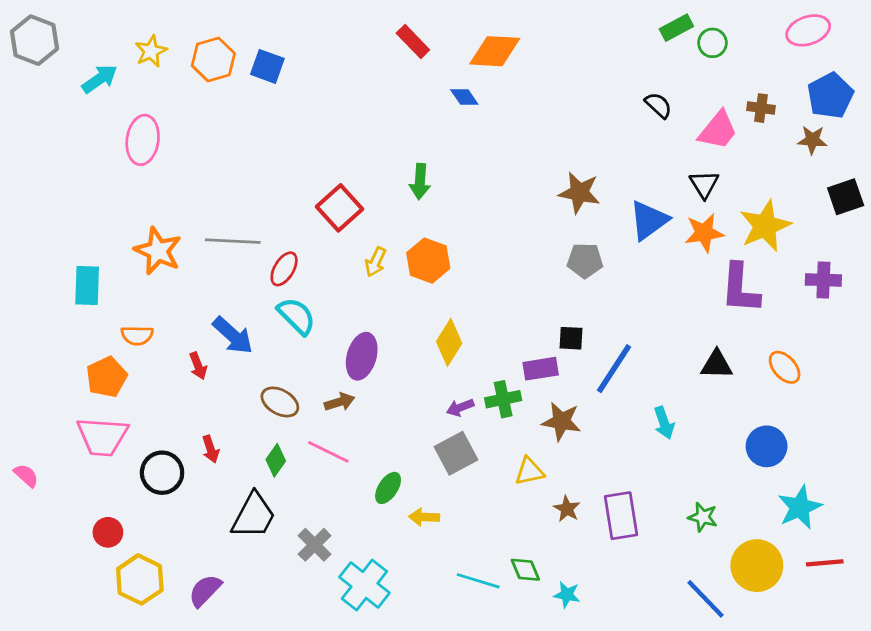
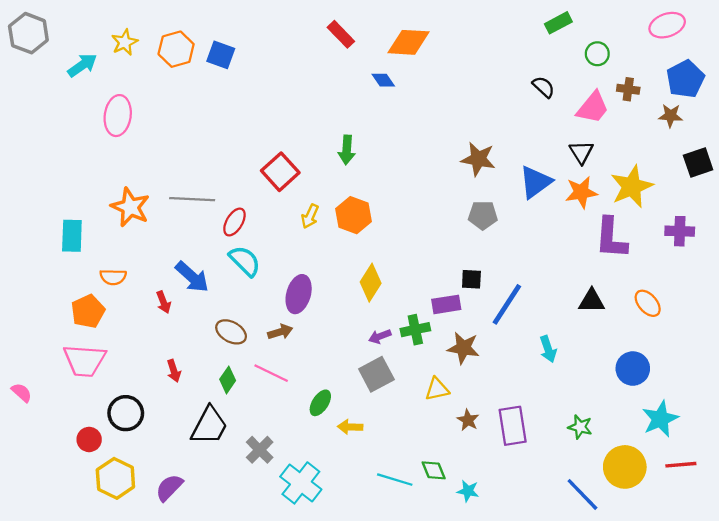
green circle: (712, 43) -> (597, 54), moved
black circle: (162, 473) -> (126, 413), moved

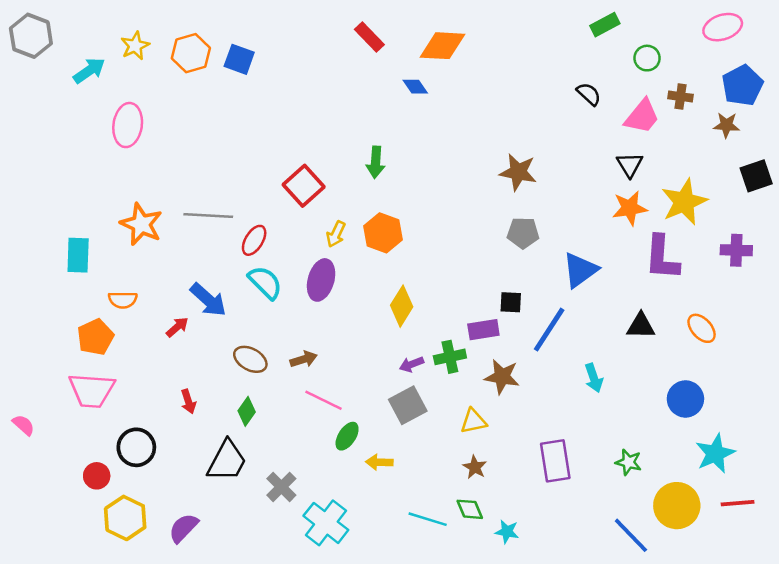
blue triangle: (535, 182) -> (580, 270), moved
purple ellipse: (299, 294) -> (321, 280), moved
red arrow: (163, 302) -> (177, 327), turned -110
pink line: (271, 373) -> (324, 400), moved
brown star: (468, 420) -> (475, 467), moved

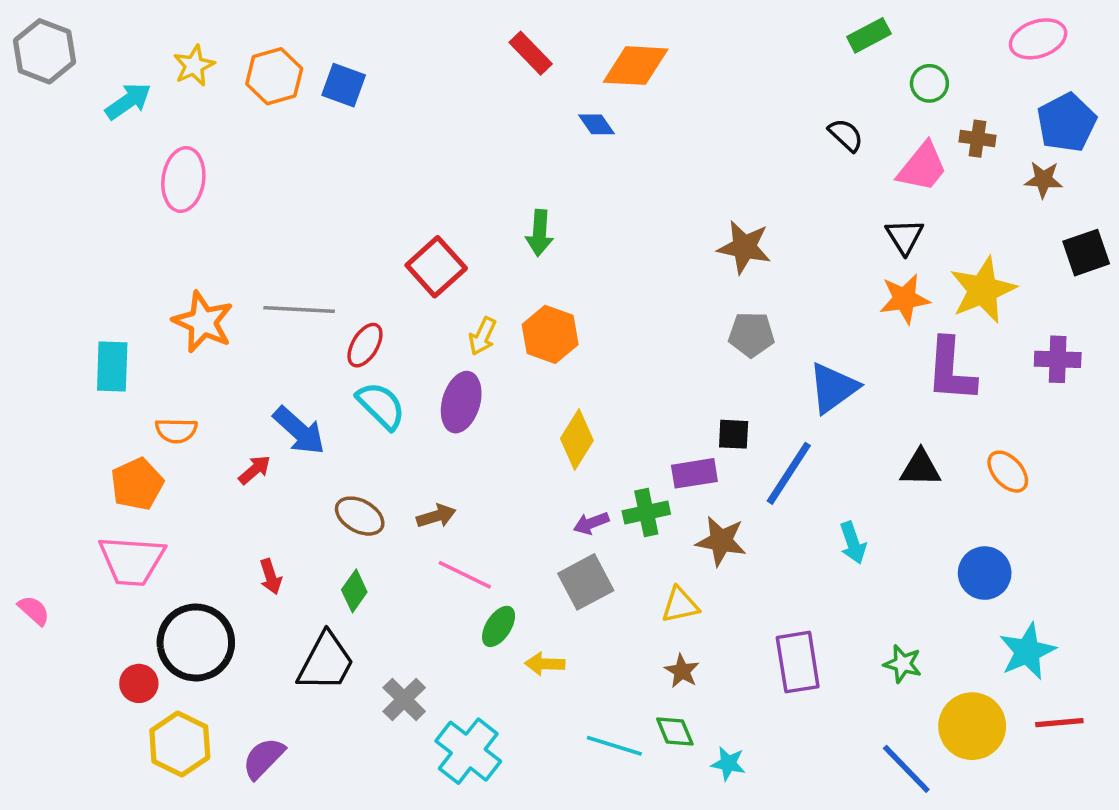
black circle: (136, 447) -> (196, 642), size x1.4

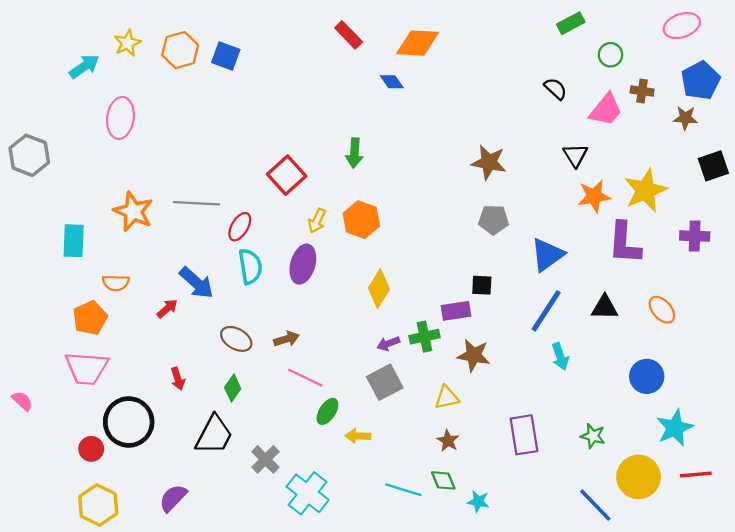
gray hexagon: (44, 51) -> (29, 155), moved
black triangle: (905, 237) -> (575, 155), moved
cyan semicircle: (381, 406) -> (250, 266), turned 36
blue line: (789, 473) -> (546, 311), moved
yellow hexagon: (180, 744) -> (98, 505), moved

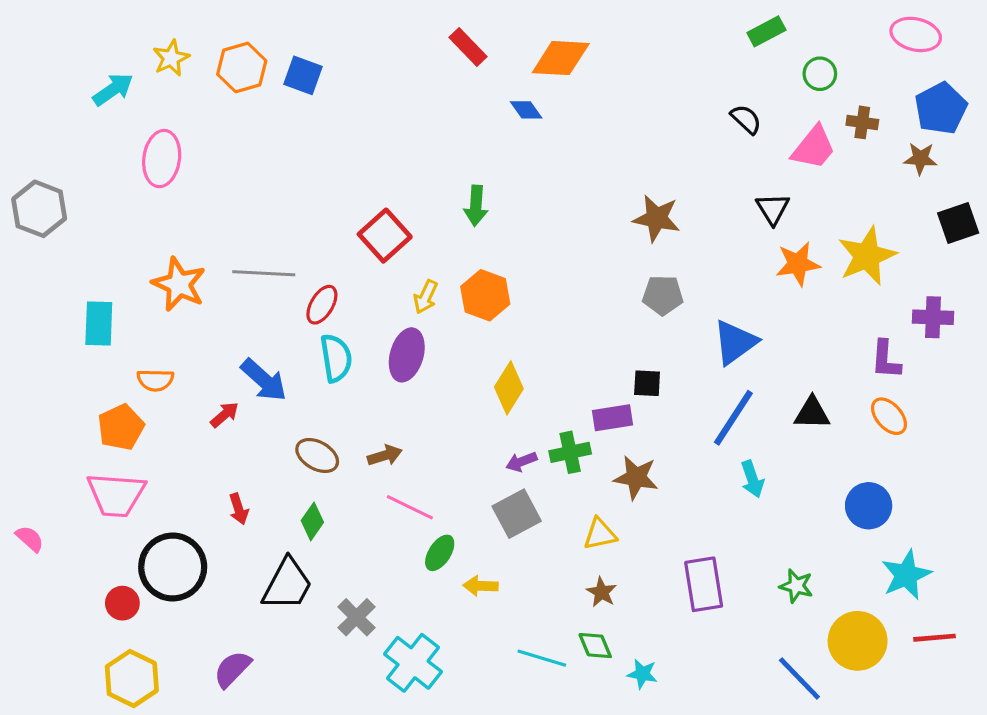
pink ellipse: (682, 26) -> (916, 34), turned 32
purple L-shape: (625, 243) -> (886, 360), moved, size x0.7

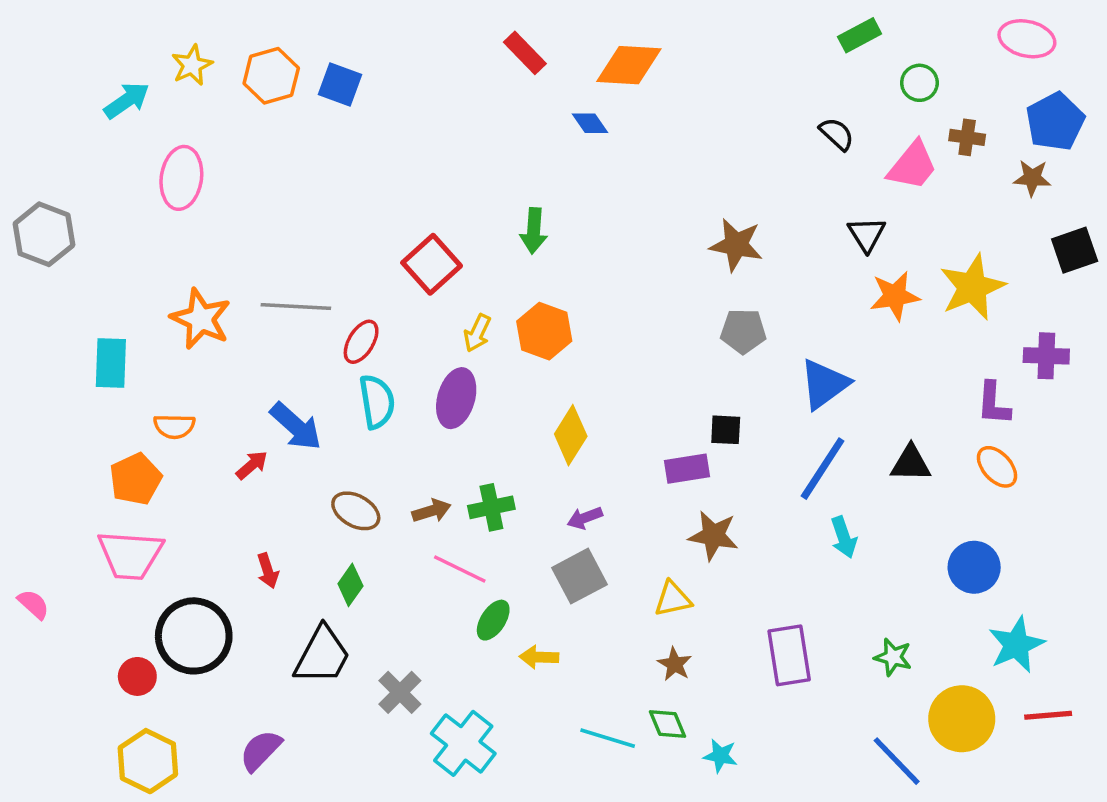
green cross: (570, 452) -> (491, 507), moved

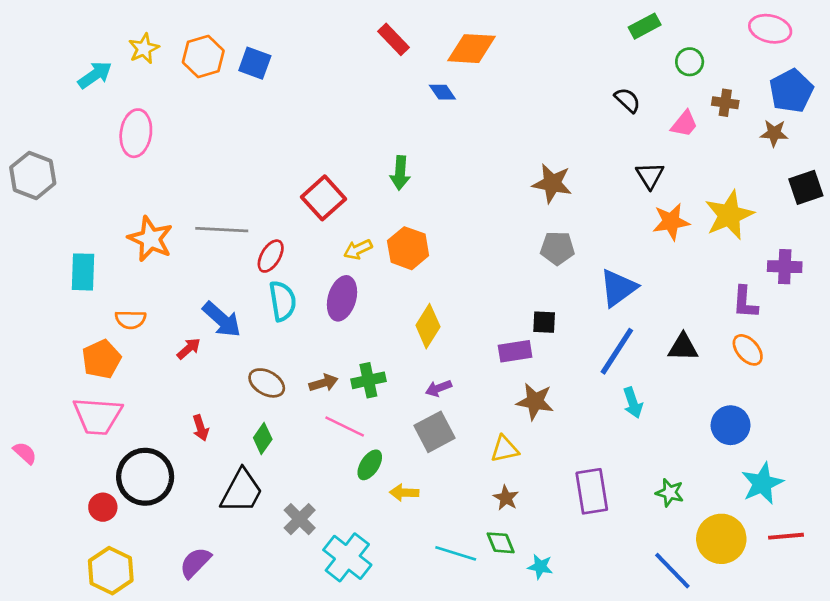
pink trapezoid: (912, 166) -> (684, 124), size x0.7
yellow arrow: (477, 333) -> (358, 249), turned 40

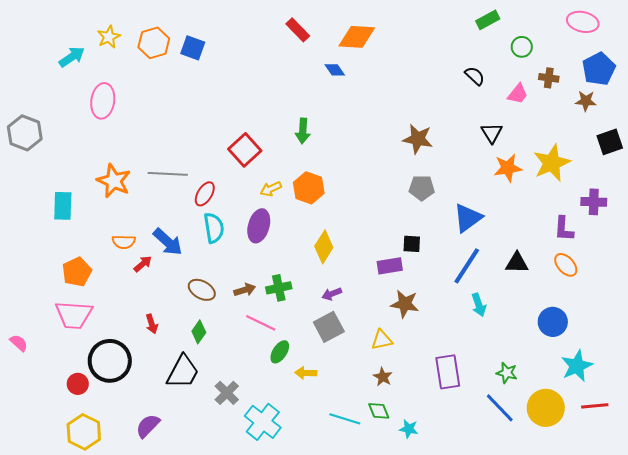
orange semicircle: (131, 319) -> (124, 242), moved
blue line: (672, 571) -> (500, 408), moved

